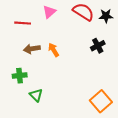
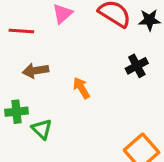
orange arrow: (53, 50) -> (81, 88), moved
green triangle: (36, 95) -> (42, 129), moved

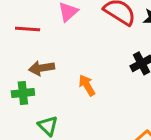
green cross: (17, 112) -> (23, 93), moved

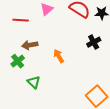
green cross: (23, 93) -> (18, 61), turned -32

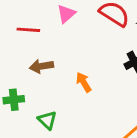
green cross: (18, 61) -> (14, 100), moved, turned 32

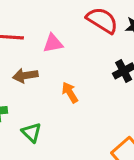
pink triangle: (66, 14) -> (53, 43), moved, turned 30

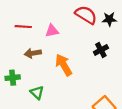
orange arrow: (70, 92) -> (64, 65), size x1.5

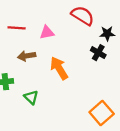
black star: (109, 19) -> (107, 34), moved
black cross: (101, 50) -> (98, 53), turned -32

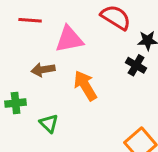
red line: (17, 28) -> (30, 20), moved
pink triangle: (47, 32) -> (69, 39), size x1.5

